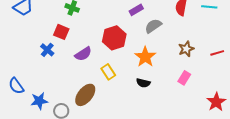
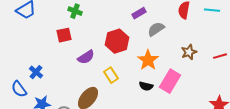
red square: (61, 32) -> (64, 35), turned -35
blue cross: (47, 50) -> (36, 72), moved
pink rectangle: (184, 78) -> (170, 81), moved, size x1.6

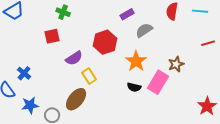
brown star: (189, 52) -> (176, 64), moved
red line: (220, 56) -> (208, 43), moved
yellow rectangle: (111, 75) -> (89, 76), moved

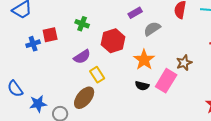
green cross: (63, 12) -> (82, 24), moved
red square: (52, 36) -> (50, 35), moved
blue cross: (24, 73) -> (33, 44), moved, turned 32

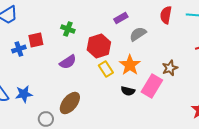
yellow rectangle: (97, 75) -> (106, 69), moved
blue star: (38, 104) -> (24, 94), moved

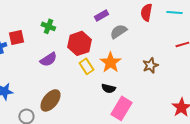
pink rectangle: (152, 86) -> (121, 108), moved

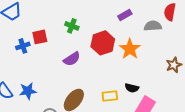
gray semicircle: (118, 31) -> (153, 26), moved, turned 30
orange star: (110, 62) -> (130, 49), moved
yellow rectangle: (86, 66) -> (110, 96), moved, turned -63

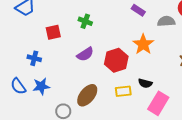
purple rectangle: (125, 15) -> (138, 10), turned 64
red hexagon: (103, 43) -> (116, 60), moved
blue cross: (23, 46) -> (34, 58), moved, turned 32

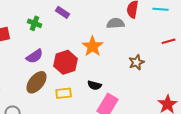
purple rectangle: (138, 10) -> (63, 12), moved
yellow rectangle: (123, 91) -> (64, 93), moved
brown ellipse: (87, 95) -> (37, 82), moved

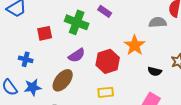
green cross: (35, 23) -> (77, 22), size x1.6
brown ellipse: (37, 82) -> (63, 80), moved
black semicircle: (95, 85) -> (155, 71), moved

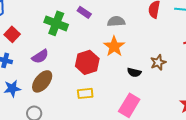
gray semicircle: (158, 22) -> (116, 21), moved
red square: (45, 33) -> (12, 34), moved, turned -35
purple semicircle: (77, 55) -> (40, 56), moved

